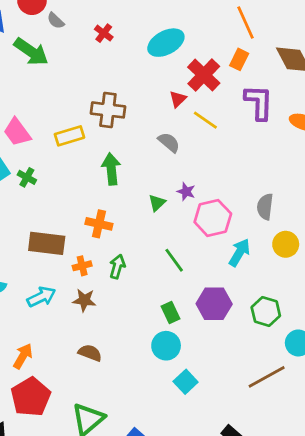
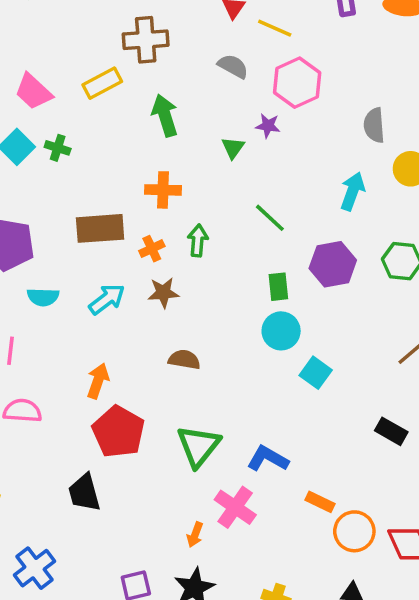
pink hexagon: (213, 218) -> (297, 83), moved
green rectangle: (170, 313) -> (278, 287), turned 30

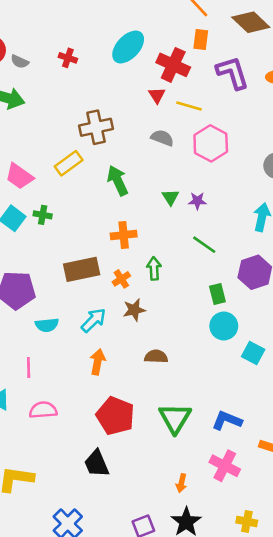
purple star: (268, 126) -> (197, 201), moved
orange arrow: (98, 381) -> (98, 362), moved
pink cross: (235, 507) -> (225, 466), moved

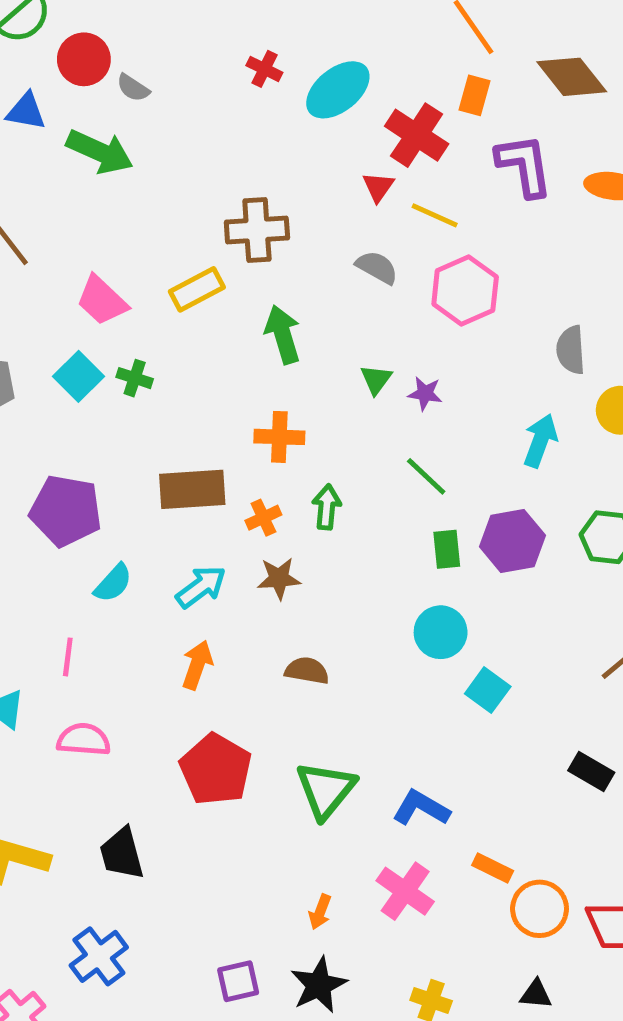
red cross: (68, 58) -> (264, 69), moved
green rectangle: (217, 294) -> (447, 549), moved
cyan semicircle: (47, 325) -> (113, 583), turned -50
black trapezoid: (97, 464) -> (122, 854), moved

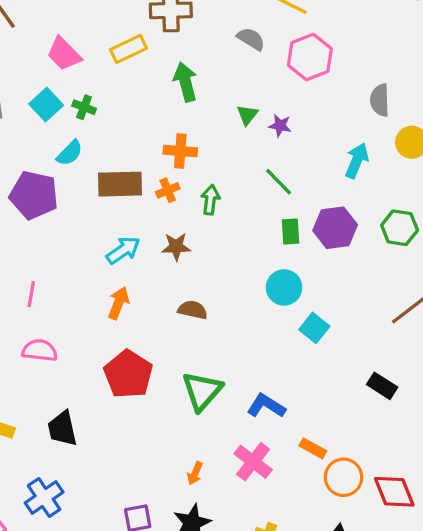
orange cross: (263, 518) -> (168, 190), moved
cyan semicircle: (113, 583) -> (70, 153), moved

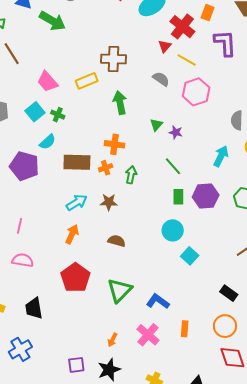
orange rectangle: (313, 448) -> (185, 329), turned 63
orange circle: (343, 477) -> (225, 326), moved

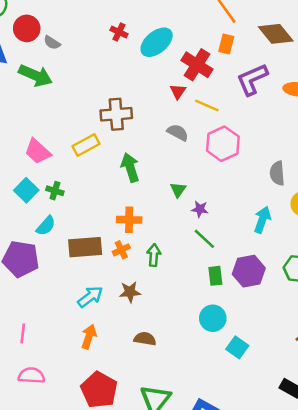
purple L-shape: (225, 43) -> (252, 79), turned -104
purple star: (176, 132) -> (200, 209), moved

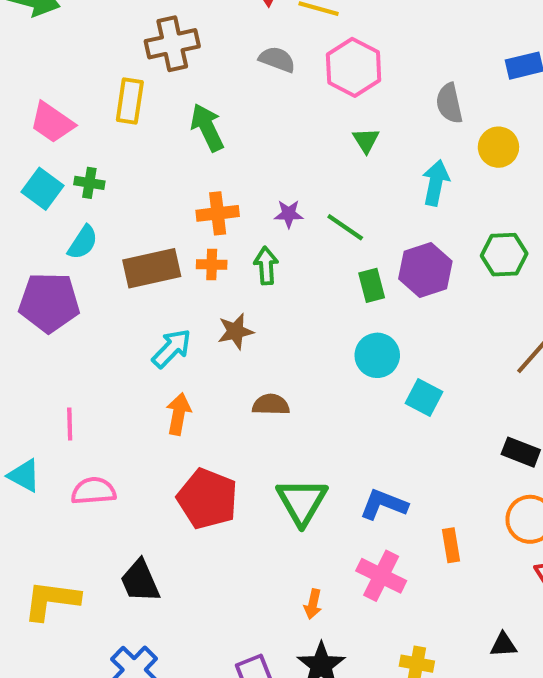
yellow rectangle: (86, 145) -> (130, 101), turned -45
green triangle: (178, 190) -> (366, 140), moved
purple star: (200, 209) -> (289, 214), moved
orange cross: (121, 250) -> (212, 264), turned 35

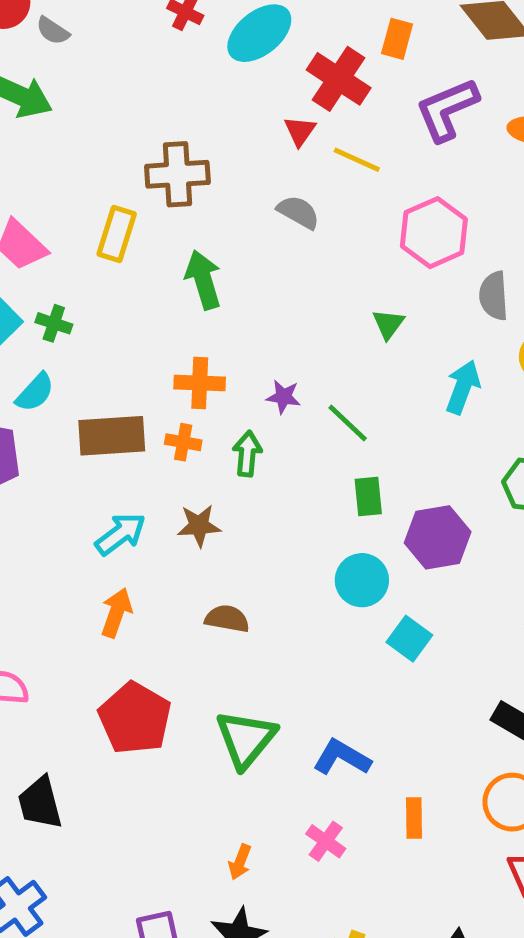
pink hexagon: (354, 67) -> (434, 233), moved
purple hexagon: (425, 270) -> (438, 537), moved
pink cross: (381, 576) -> (326, 841), size x0.7

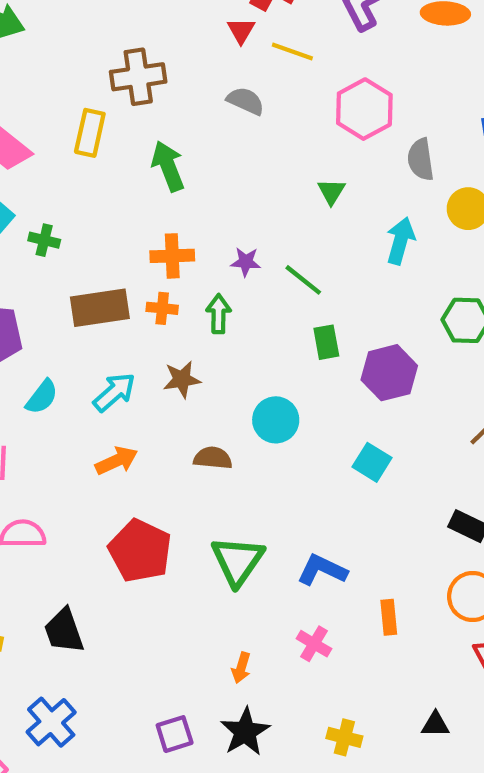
green cross: (54, 323) -> (44, 240), moved
cyan semicircle: (35, 392) -> (42, 397), moved
cyan circle: (362, 580) -> (276, 420), moved
orange arrow: (116, 613) -> (117, 461), turned 51

